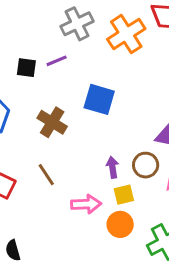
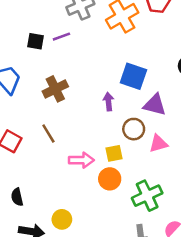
blue square: (99, 99) -> (133, 76), moved
brown cross: (52, 122) -> (55, 89), turned 30
purple arrow: (113, 167) -> (109, 102), moved

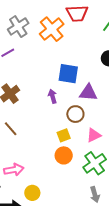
pink triangle: (158, 144) -> (94, 135), moved
pink arrow: (81, 160) -> (14, 170), moved

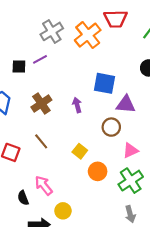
purple arrow: (53, 96) -> (77, 105), moved
yellow square: (64, 135) -> (80, 151), moved, turned -32
pink arrow: (14, 170) -> (44, 185), turned -120

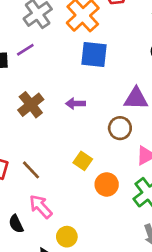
blue square: (105, 83) -> (94, 54), moved
purple arrow: (77, 105) -> (76, 103), turned -72
brown line: (41, 141) -> (31, 170), moved

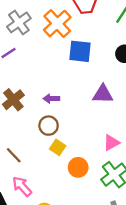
blue square: (94, 54) -> (80, 51), moved
brown circle: (120, 128) -> (49, 126), moved

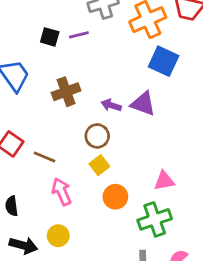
purple triangle: (103, 94) -> (143, 104), moved
brown line: (14, 155) -> (45, 157), turned -42
pink arrow: (22, 186) -> (62, 192), moved

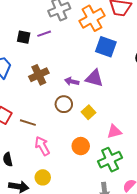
yellow square: (99, 165) -> (88, 112), moved

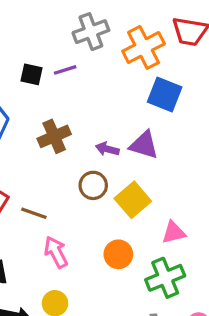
yellow square: (88, 112) -> (133, 200), size x1.5

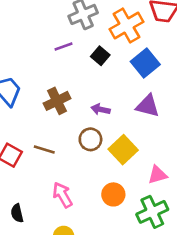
black square: (32, 74) -> (100, 56), moved, turned 30
blue square: (165, 94) -> (145, 63), turned 32
purple triangle: (144, 145) -> (148, 106), moved
brown line: (34, 213) -> (44, 150), moved

